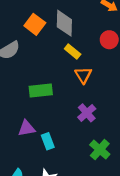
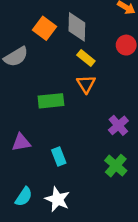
orange triangle: (83, 75) -> (86, 84), moved
purple cross: (87, 113) -> (118, 125), moved
purple triangle: (27, 128) -> (21, 142), moved

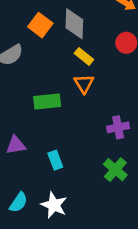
purple cross: (118, 125) -> (118, 127), turned 30

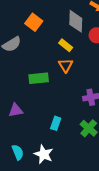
gray diamond: (74, 24) -> (76, 21), moved
cyan rectangle: (55, 160) -> (56, 123), moved, turned 40
cyan semicircle: (18, 202) -> (18, 152), turned -56

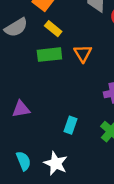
yellow rectangle: (66, 45) -> (53, 29), moved
green rectangle: (39, 78) -> (49, 55), moved

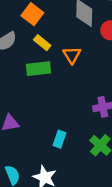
orange triangle: (83, 53) -> (72, 55), moved

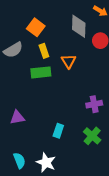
yellow rectangle: (42, 43) -> (44, 51), turned 32

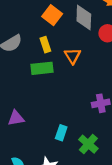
orange square: (36, 27) -> (52, 15), moved
green cross: (92, 136) -> (88, 144), moved

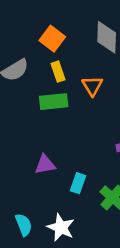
orange square: (52, 15) -> (52, 39), moved
purple triangle: (16, 118) -> (45, 165), moved

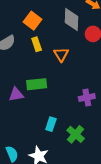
green rectangle: (54, 102) -> (37, 84), moved
purple triangle: (45, 165) -> (16, 94), moved

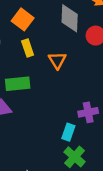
green rectangle: (37, 84) -> (18, 84), moved
cyan rectangle: (51, 124) -> (68, 132), moved

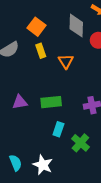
green rectangle: (18, 84) -> (51, 102), moved
cyan rectangle: (68, 132) -> (58, 129), moved

